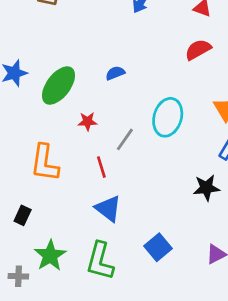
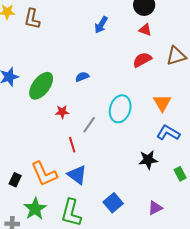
orange L-shape: (45, 163) -> (44, 174), moved, turned -32

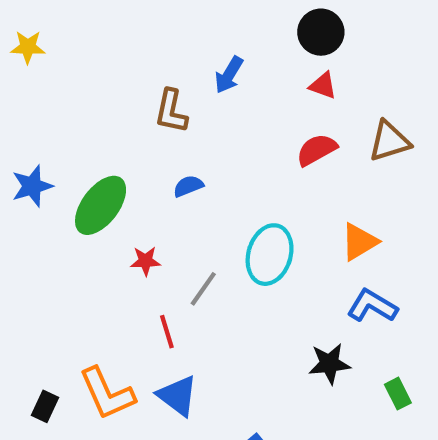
brown L-shape: (32, 19) -> (171, 111), moved
orange triangle: (162, 103) -> (359, 242), turned 30

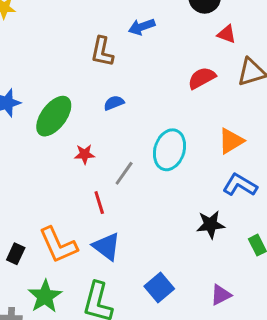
blue arrow: (229, 75) -> (142, 27), turned 40
red triangle: (323, 86) -> (227, 34), moved

